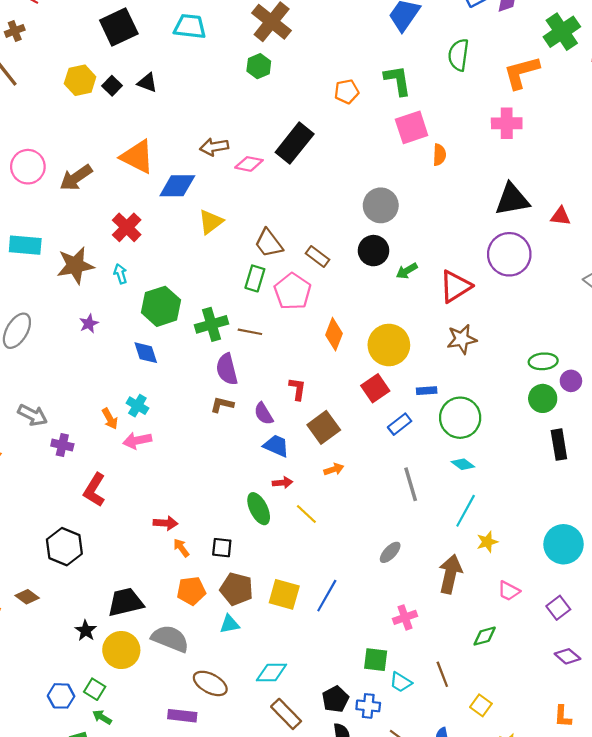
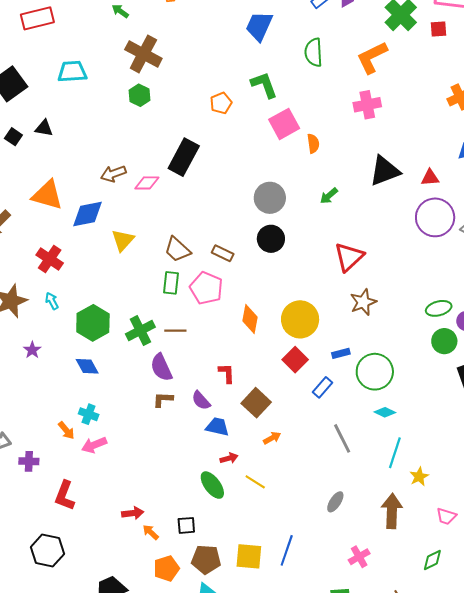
purple circle: (509, 254) -> (435, 217), moved
green arrow: (407, 271) -> (329, 196), moved

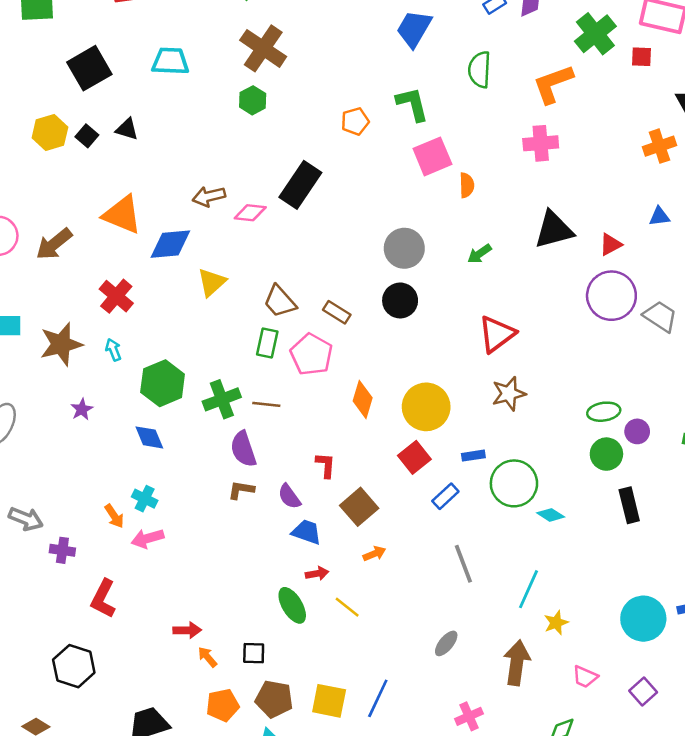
red triangle: (430, 178) -> (611, 244), turned -30
cyan diamond: (385, 412) -> (551, 515), moved

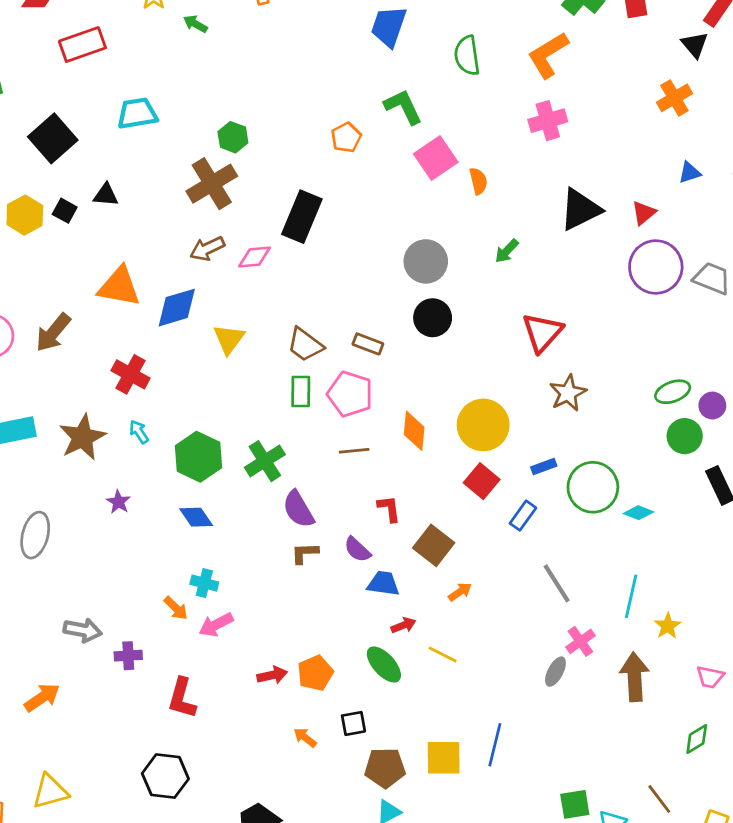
brown cross: (263, 48) -> (212, 184), moved, turned 36
brown line: (266, 404) -> (354, 451), moved
red arrow: (187, 630) -> (272, 675), moved
orange pentagon: (223, 705) -> (315, 673), moved
pink cross: (469, 716) -> (580, 641), moved

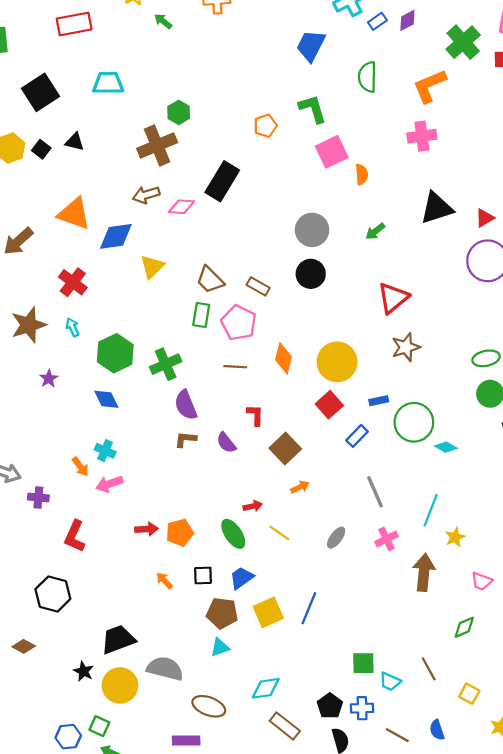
blue trapezoid: (383, 584) -> (242, 578), moved, turned -52
gray ellipse: (555, 672) -> (336, 538), moved
yellow square: (444, 758) -> (268, 612), turned -32

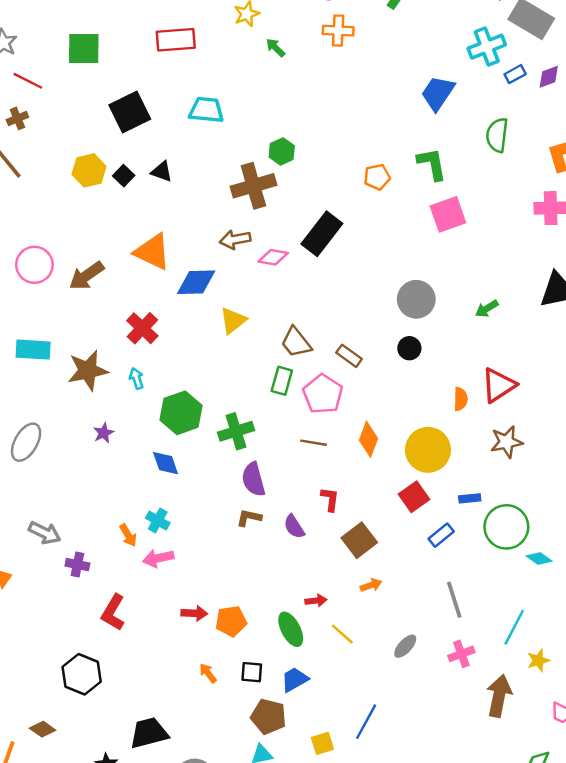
orange semicircle: (362, 174) -> (461, 399), moved
black circle: (311, 274) -> (409, 348), size x0.7
yellow square: (268, 612) -> (322, 743), moved, size x0.7

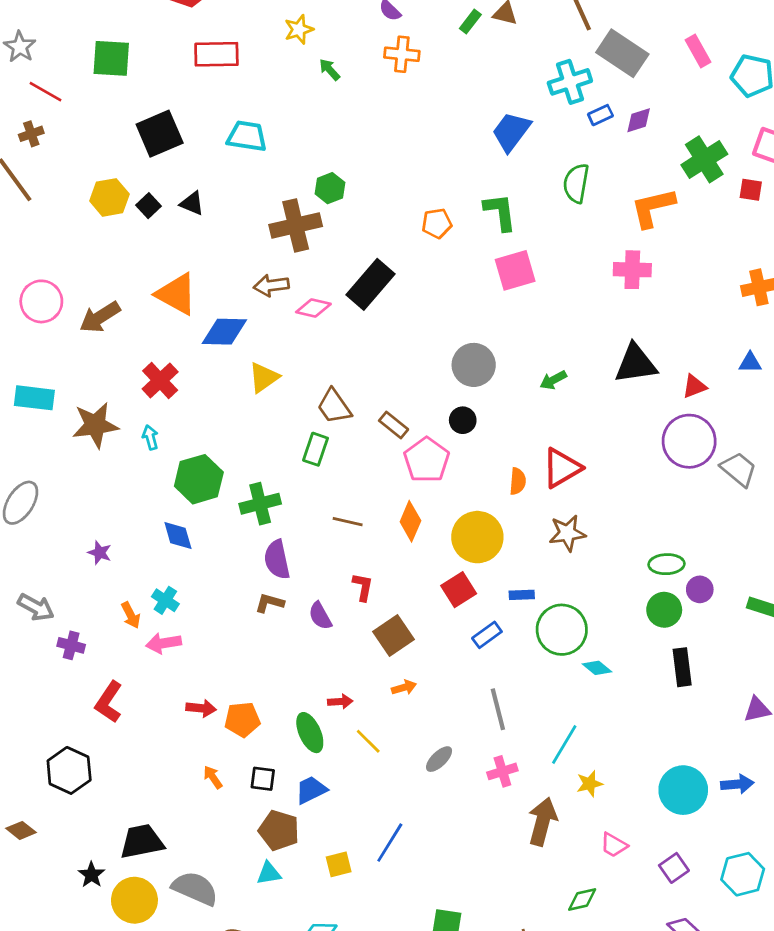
pink pentagon: (323, 394) -> (427, 460), moved
purple star: (104, 433) -> (100, 553), moved, turned -30

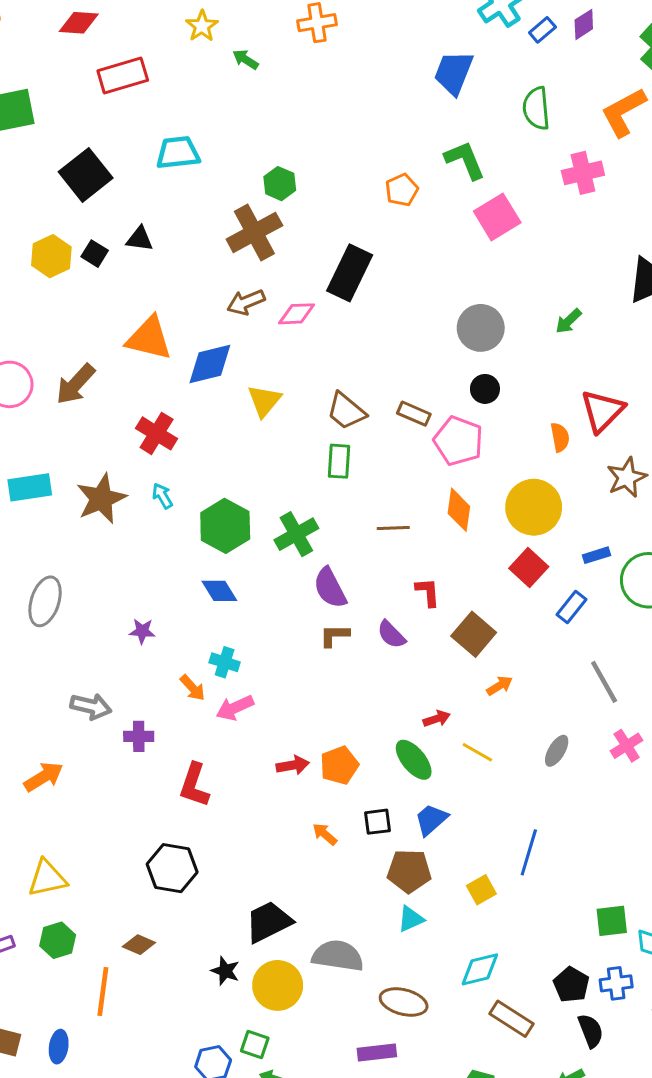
pink cross: (632, 270) -> (583, 173), moved

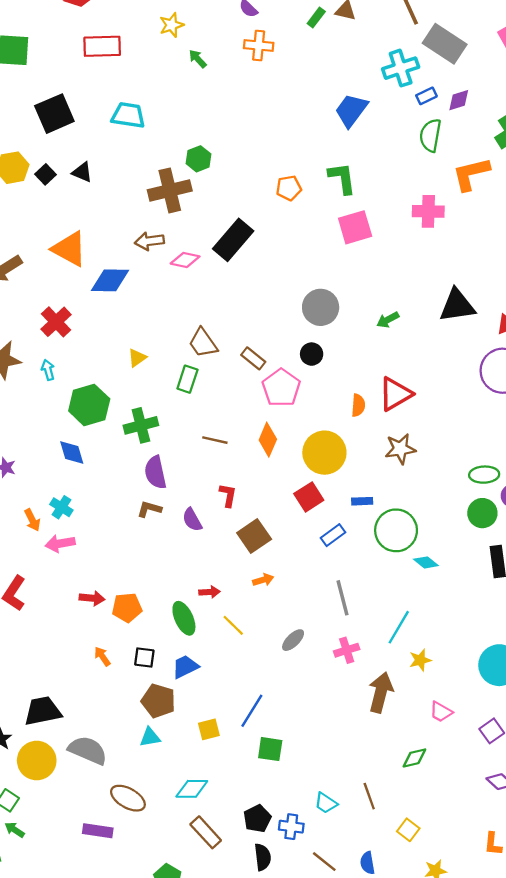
green semicircle: (536, 108) -> (430, 135), moved
yellow triangle: (264, 401) -> (137, 358), moved, size x0.7
green square: (612, 921) -> (270, 749), moved

